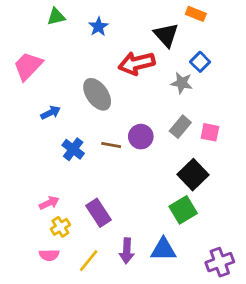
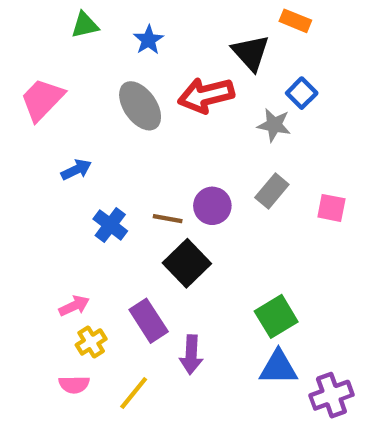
gray ellipse: (97, 94) -> (140, 106), moved
pink square: (210, 132) -> (331, 208), moved
black square: (193, 175) -> (187, 263), moved
blue triangle: (163, 249) -> (278, 367), moved
purple arrow: (127, 251) -> (191, 355), moved

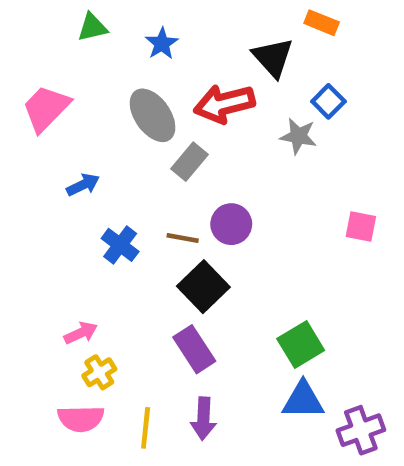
gray rectangle: (272, 191) -> (190, 162), moved
purple rectangle: (149, 321) -> (194, 349), moved
purple arrow: (191, 355) -> (203, 419), moved
pink semicircle: (74, 385) -> (81, 419), size x1.4
yellow line: (134, 393) -> (146, 428), turned -33

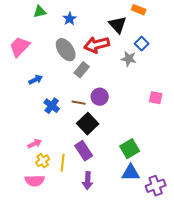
yellow line: (146, 428) -> (63, 163), moved

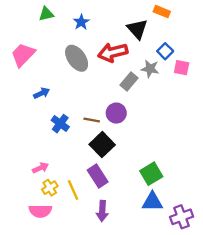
gray rectangle: (82, 70) -> (129, 82), moved
pink square: (156, 98) -> (182, 68), moved
yellow line: (63, 163) -> (73, 190), turned -30

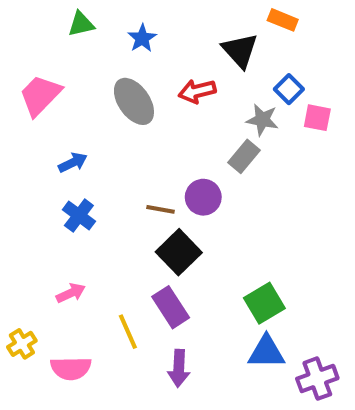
red arrow: (113, 52) -> (197, 91), size x0.7
gray rectangle: (129, 82) -> (244, 156), moved
blue cross: (60, 124) -> (79, 216), moved
yellow cross: (50, 188) -> (22, 344), moved

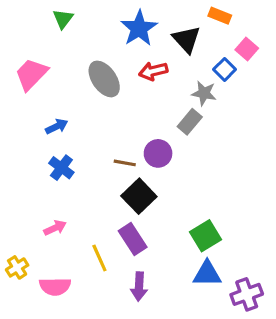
green triangle: (81, 24) -> (63, 19), turned -40
blue star: (142, 38) -> (139, 28), moved, size x1.6
pink square: (317, 118) -> (247, 49), moved, turned 30

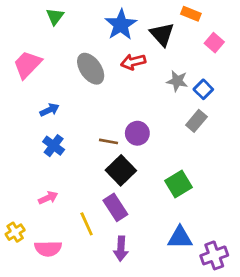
blue square: (225, 69) -> (203, 89), moved
gray rectangle: (190, 122) -> (196, 121), moved
green square: (206, 236) -> (179, 184), moved

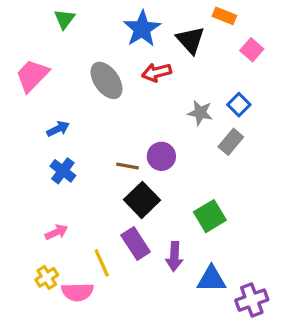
gray star: (177, 81) -> (200, 113), moved
yellow cross: (15, 232) -> (47, 277), moved
pink semicircle: (48, 249) -> (77, 292), moved
purple arrow: (121, 249) -> (174, 256), moved

